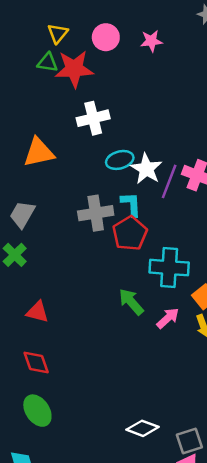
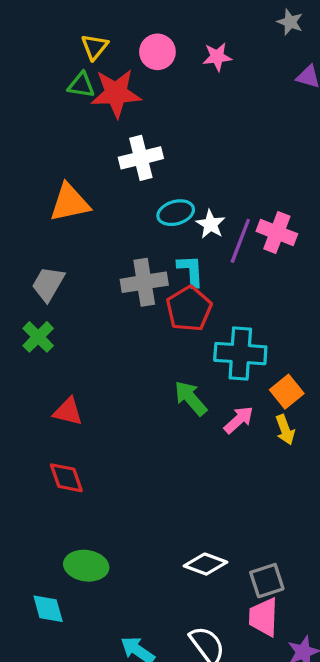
white star: (146, 169) -> (211, 224), size x0.7
green ellipse: (37, 411) -> (86, 566), moved, turned -48

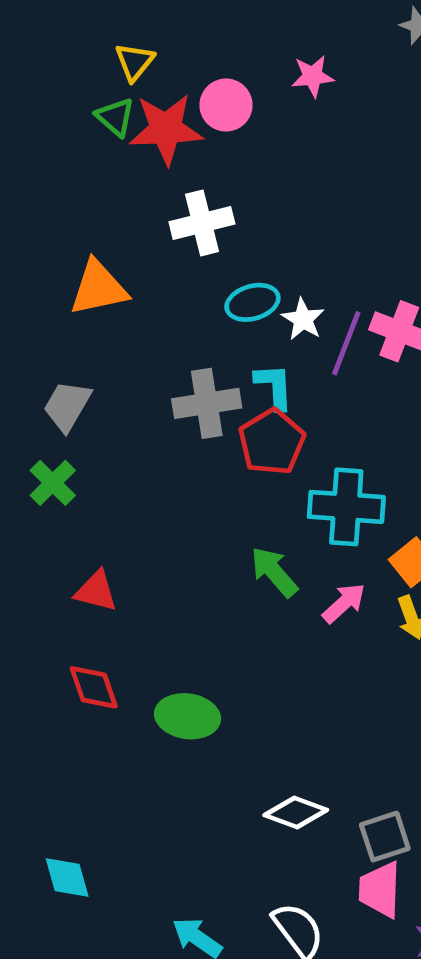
pink circle: (157, 52) -> (226, 105), moved
green triangle: (81, 85) -> (115, 117), turned 32
green ellipse: (86, 566) -> (187, 716), moved

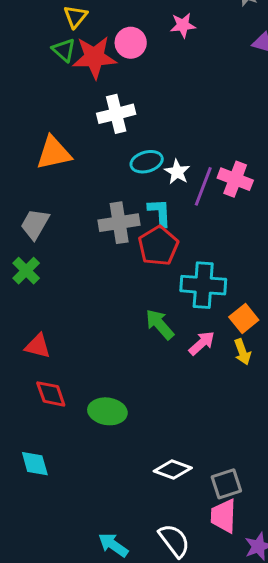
red triangle: (96, 591) -> (38, 346), moved
cyan diamond: (67, 877) -> (35, 464), moved

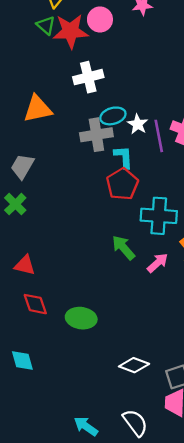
purple line: (203, 186) -> (159, 136), turned -32
gray cross: (119, 223) -> (96, 135), moved

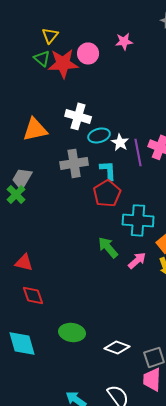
white cross: (88, 77) -> (78, 116), moved, turned 30
gray cross: (96, 135) -> (74, 163), moved
green cross: (15, 204) -> (16, 194), moved
green ellipse: (81, 318) -> (72, 332), moved
cyan diamond: (22, 360) -> (22, 343), size x1.4

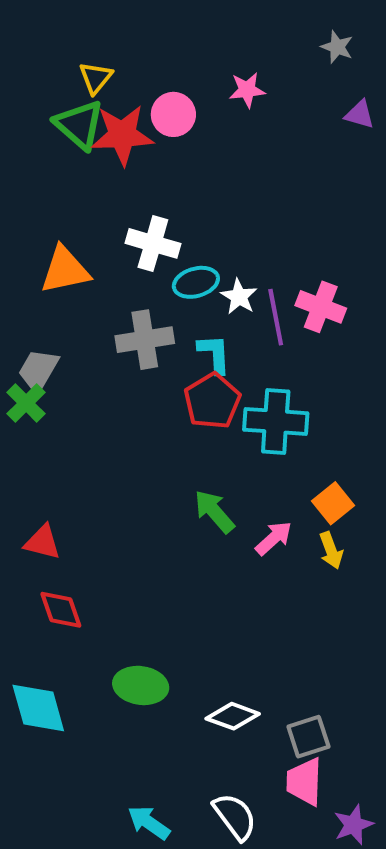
green triangle: (42, 58) -> (79, 125), size x1.5
cyan cross: (138, 220) -> (276, 421), moved

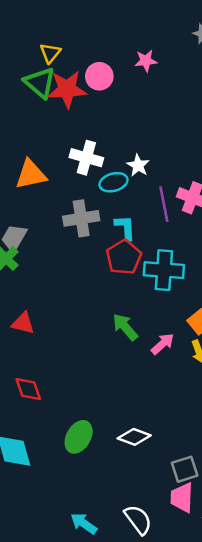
white star: (239, 297) -> (138, 165), moved
red triangle: (42, 542) -> (23, 323), moved
green ellipse: (141, 685) -> (79, 437), turned -68
white diamond: (233, 716) -> (134, 437), moved

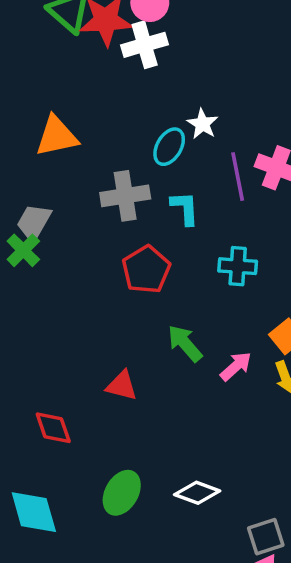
white cross: (86, 158) -> (145, 45), moved, turned -32
cyan ellipse: (114, 182) -> (169, 147), turned -44
red pentagon: (124, 257) -> (146, 270), moved
cyan cross: (164, 270) -> (238, 266), size x0.7
red triangle: (23, 323) -> (122, 386), moved

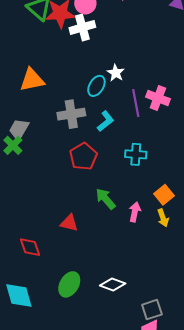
cyan L-shape: (185, 208) -> (106, 121), turned 55
pink arrow: (236, 366) -> (135, 212), turned -36

